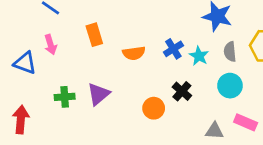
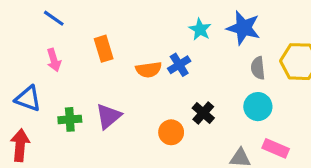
blue cross: (173, 49) -> (179, 65), moved
cyan star: (199, 56) -> (200, 29), moved
blue triangle: (25, 63) -> (28, 99), moved

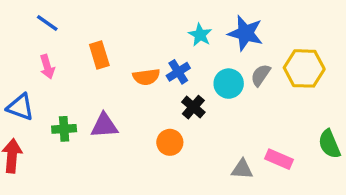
gray semicircle: (258, 68) -> (261, 75), turned 40
cyan circle: (258, 107) -> (229, 84), moved
black cross: (203, 113) -> (193, 107), moved
purple triangle: (108, 116) -> (104, 126), turned 36

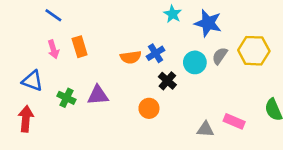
cyan star: (200, 35) -> (173, 14), moved
orange rectangle: (99, 55) -> (80, 47), moved
green cross: (64, 129) -> (66, 98), turned 30

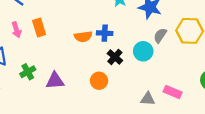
blue cross: (156, 53) -> (105, 33), turned 35
cyan circle: (195, 62) -> (143, 51), moved
purple triangle: (98, 95) -> (55, 81), moved
green cross: (66, 98) -> (28, 72), turned 35

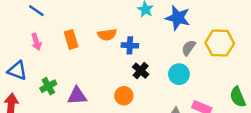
orange rectangle: (39, 28) -> (71, 39), moved
orange semicircle: (83, 37) -> (107, 35), moved
cyan circle: (143, 51) -> (179, 74), moved

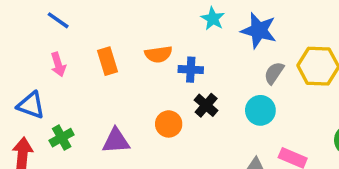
green cross: (48, 86) -> (62, 138), moved
orange circle: (124, 96) -> (169, 124), moved

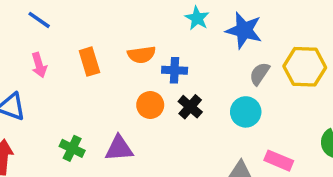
orange circle: (169, 124) -> (150, 105), moved
green cross: (62, 138) -> (72, 148), moved, turned -35
purple triangle: (116, 141) -> (119, 148), moved

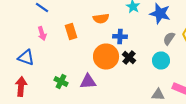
orange semicircle: (142, 55) -> (101, 18), moved
orange circle: (150, 105) -> (106, 56), size x1.6

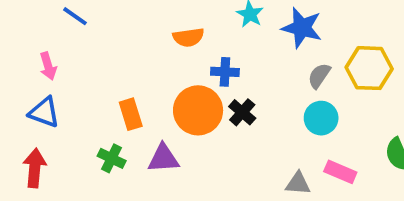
orange rectangle: (71, 32) -> (131, 114), moved
pink arrow: (42, 34) -> (48, 66), moved
cyan circle: (161, 60) -> (321, 118), moved

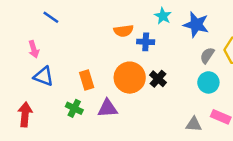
blue cross: (225, 72) -> (146, 42), moved
blue triangle: (44, 112) -> (44, 76), moved

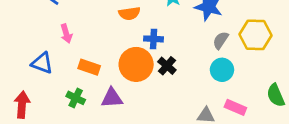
blue cross: (146, 42) -> (154, 39), moved
pink arrow: (34, 49) -> (66, 34), moved
orange rectangle: (87, 80) -> (89, 67), turned -54

